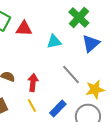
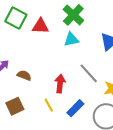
green cross: (79, 18) -> (73, 15), moved
red arrow: (33, 82) -> (60, 84), moved

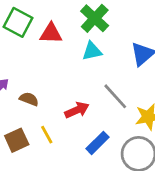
red arrow: (60, 84) -> (77, 110), turned 60
yellow line: (49, 105) -> (47, 135), moved

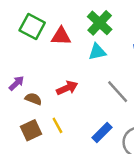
brown semicircle: (29, 99) -> (33, 99), moved
red arrow: (77, 110) -> (67, 88), moved

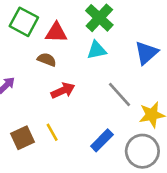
brown semicircle: (33, 99) -> (47, 60), moved

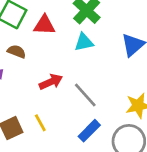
brown semicircle: (47, 60) -> (17, 51), moved
gray line: (119, 95) -> (85, 95), moved

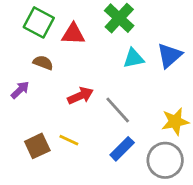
cyan triangle: (84, 42) -> (134, 58), moved
yellow line: (40, 123) -> (69, 140), turned -36

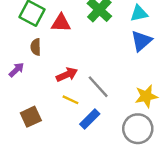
cyan triangle: (134, 58) -> (139, 13), moved
brown semicircle: (43, 63) -> (36, 47), turned -112
yellow line: (69, 140) -> (71, 100), moved
blue rectangle: (122, 149) -> (90, 119), moved

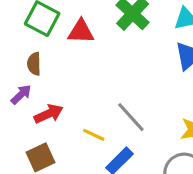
brown semicircle: (36, 47) -> (34, 64), moved
red arrow: (67, 75) -> (49, 114), moved

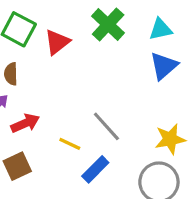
red triangle: (81, 31) -> (57, 42), turned -40

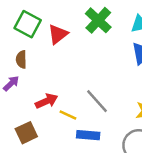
red arrow: (25, 123) -> (47, 101), moved
blue rectangle: (95, 169) -> (88, 135), turned 50

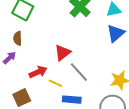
red triangle: (58, 34) -> (63, 53), moved

